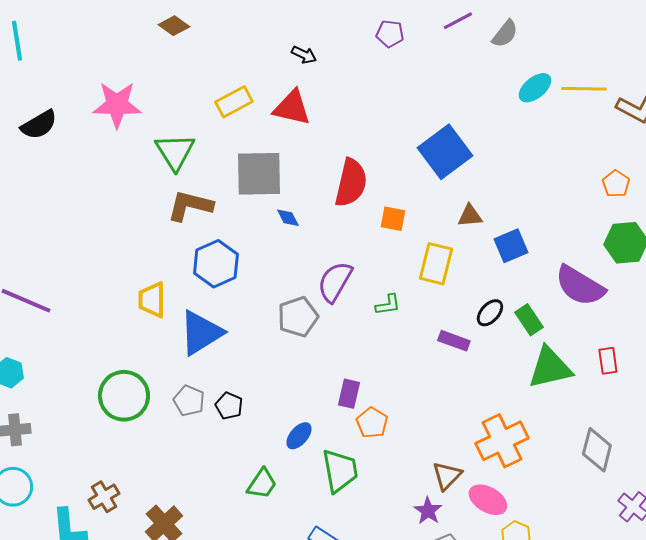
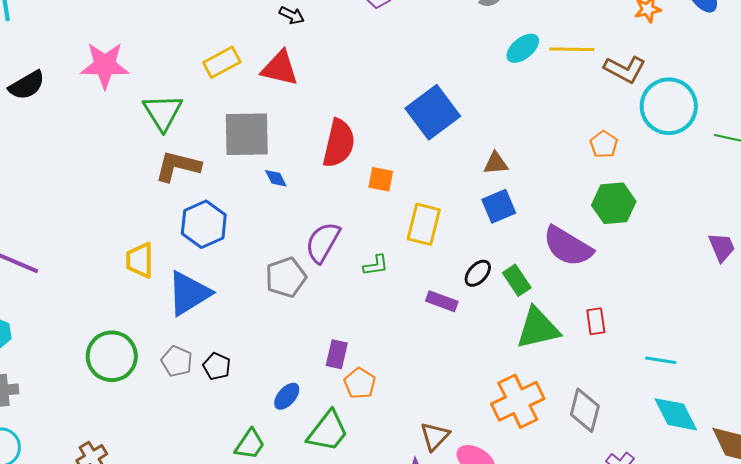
brown triangle: (470, 216) -> (496, 163), moved
orange cross: (502, 441) -> (518, 401), moved
green trapezoid: (340, 471) -> (328, 431), turned 48

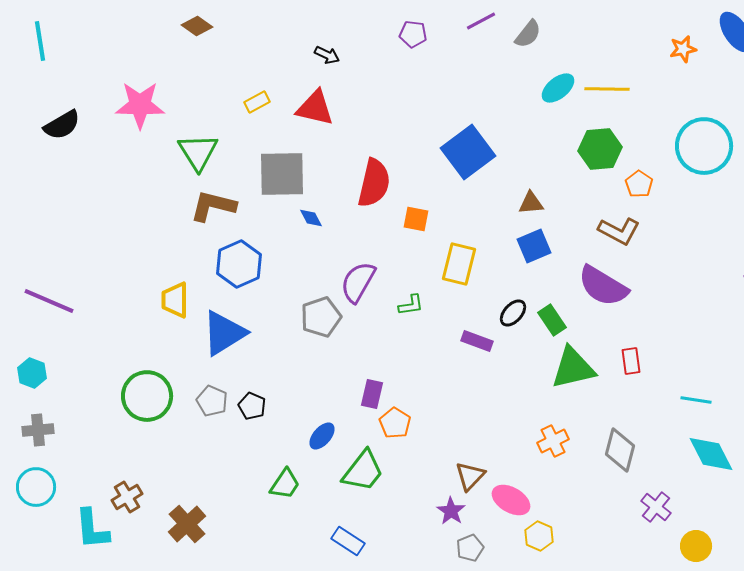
yellow rectangle: (222, 62) -> (257, 102), size x0.7
brown L-shape: (625, 69) -> (619, 231), moved
green hexagon: (614, 203) -> (600, 149), moved
orange cross: (518, 401) -> (553, 441), size x0.6

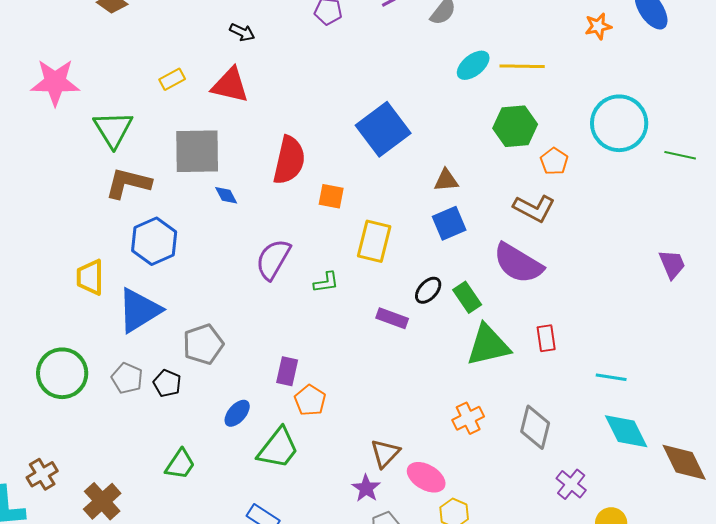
gray pentagon: (321, 317) -> (203, 344), moved
green trapezoid: (285, 484) -> (180, 464), moved

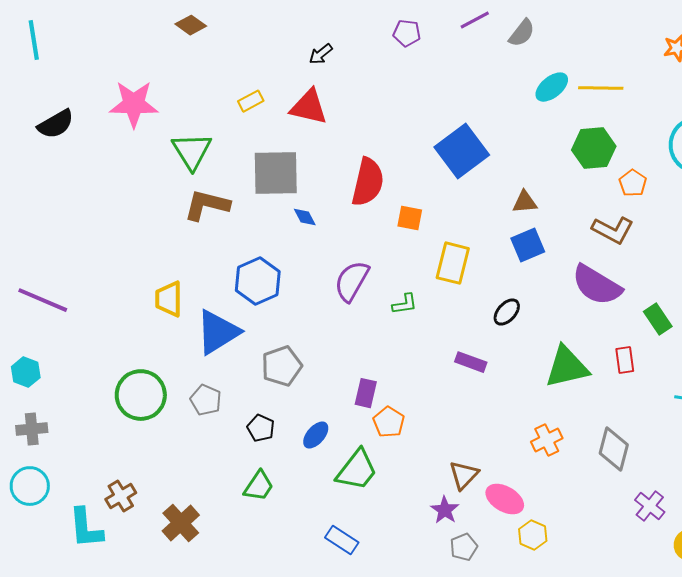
black arrow: (242, 32) -> (321, 54), turned 115
blue hexagon: (154, 241) -> (258, 281), moved
green rectangle: (467, 297) -> (658, 319), moved
purple rectangle: (392, 318) -> (471, 362), moved
black pentagon: (167, 383) -> (261, 428), moved

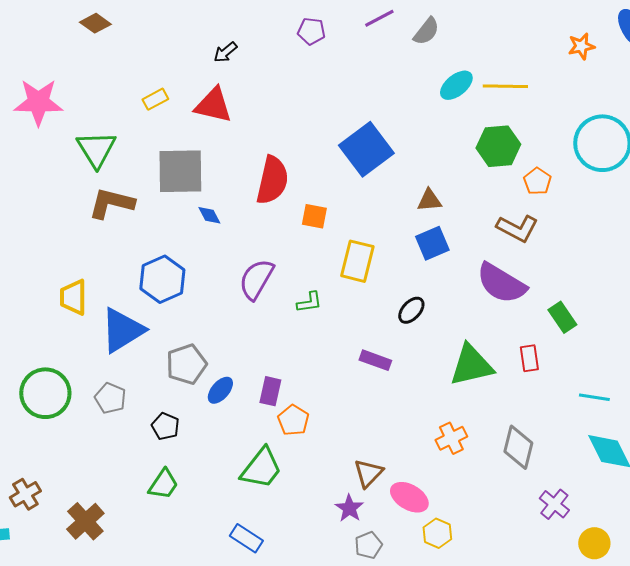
blue ellipse: (316, 435) -> (220, 390), moved

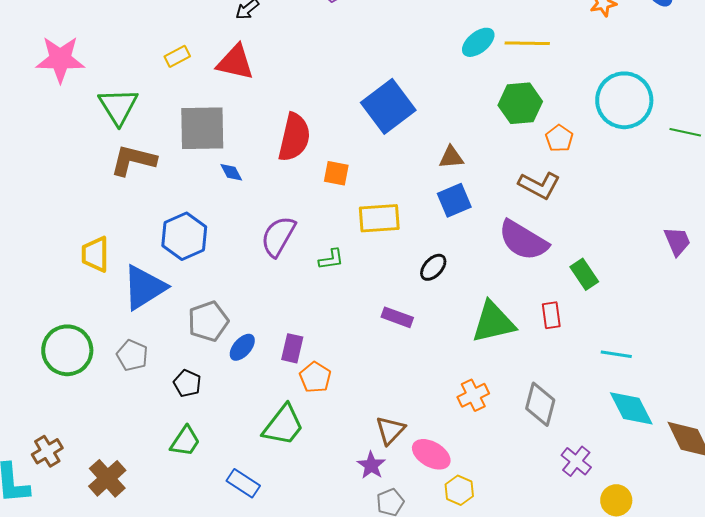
yellow rectangle: (357, 261) -> (379, 218), turned 72
blue rectangle: (246, 538) -> (243, 483), moved

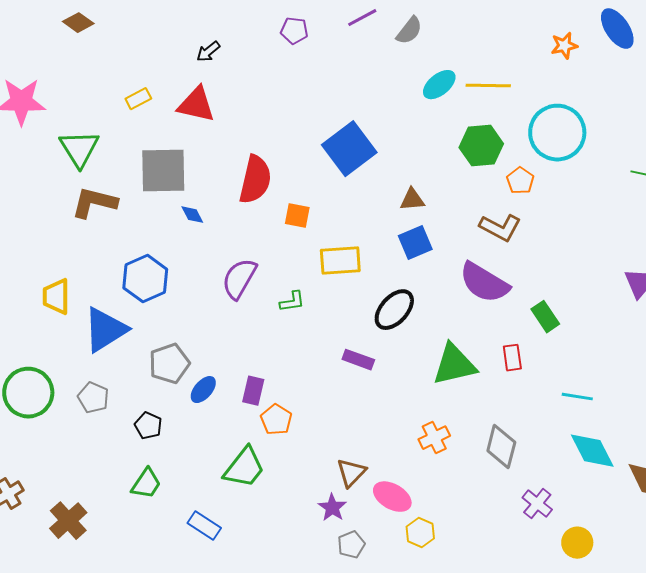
cyan circle: (624, 100) -> (557, 133), moved
black ellipse: (433, 267) -> (394, 310), size x1.5

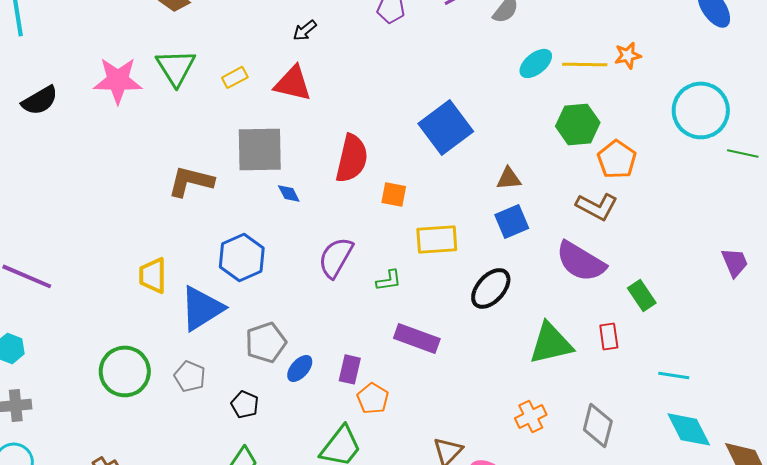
orange star: (564, 46) -> (628, 55), moved
cyan circle: (557, 133) -> (701, 110), moved
green triangle: (79, 149) -> (176, 67), moved
orange pentagon: (520, 181) -> (617, 159), size x1.4
purple rectangle: (358, 360) -> (417, 338), moved, size x1.4

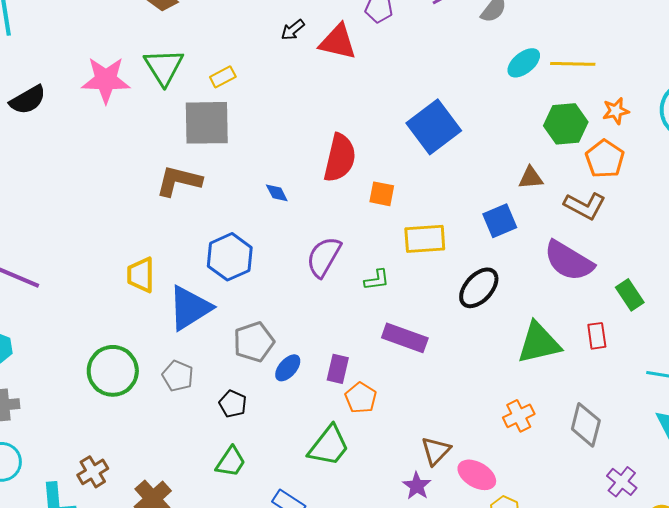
orange star: (628, 55) -> (616, 111), moved
red triangle: (293, 83) -> (338, 42), moved
gray square: (260, 149) -> (207, 123), moved
brown triangle: (509, 178) -> (531, 178), moved

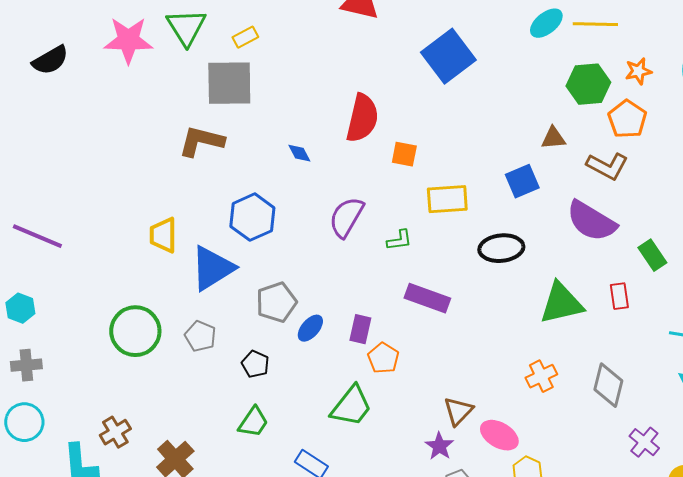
blue square: (434, 127) -> (448, 56), moved
black ellipse: (479, 288) -> (501, 248), turned 42

